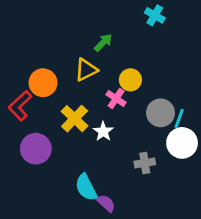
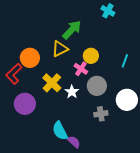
green arrow: (103, 43) -> (72, 30), size x1.5
gray circle: (161, 113) -> (97, 86), moved
cyan line: (179, 119) -> (125, 61), moved

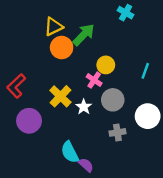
yellow triangle: (60, 49) -> (53, 27), moved
orange circle: (30, 58) -> (62, 48), moved

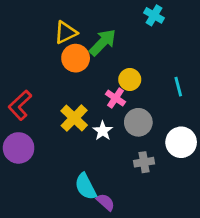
cyan line: (145, 71) -> (178, 87), turned -35
purple circle: (29, 121) -> (19, 148), moved

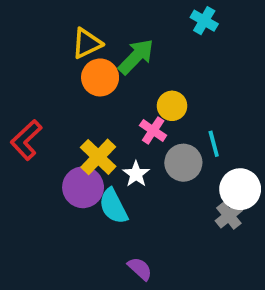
cyan line: (178, 87) -> (214, 144), moved
purple circle: (19, 148) -> (83, 187), moved
gray cross: (144, 162) -> (229, 216), moved, turned -30
cyan semicircle: (86, 186) -> (113, 206), moved

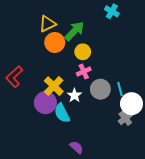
yellow circle: (172, 106) -> (83, 52), moved
pink cross: (153, 130) -> (84, 72), turned 32
cyan line: (214, 144) -> (120, 89), moved

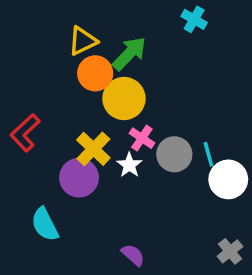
yellow circle: (83, 52) -> (124, 99), moved, size x1.5
pink cross: (84, 72) -> (142, 138), moved, turned -32
cyan semicircle: (62, 113) -> (45, 224), moved
gray cross: (125, 118) -> (230, 251), moved

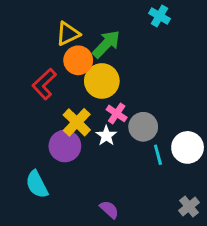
red L-shape: (25, 133) -> (44, 84), moved
cyan line: (208, 154) -> (158, 155), moved

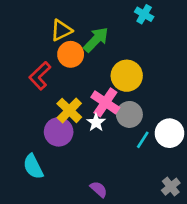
yellow circle: (102, 81) -> (127, 76), moved
pink cross: (117, 113) -> (105, 102), size x1.5
cyan line: (158, 155) -> (143, 140), turned 48

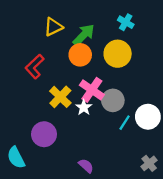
cyan cross: (144, 14) -> (126, 22), moved
orange circle: (71, 54) -> (80, 55), moved
yellow circle: (127, 76) -> (118, 54), moved
purple circle: (59, 132) -> (44, 134), moved
cyan semicircle: (33, 167) -> (16, 158), moved

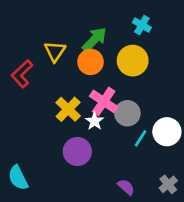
yellow triangle: (53, 27) -> (55, 51), moved, turned -30
red L-shape: (35, 67) -> (22, 74), moved
purple circle: (44, 134) -> (77, 151), moved
purple semicircle: (86, 166) -> (126, 187), moved

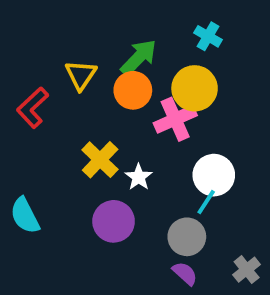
pink cross: (104, 101) -> (175, 119), moved, turned 32
gray circle: (127, 113) -> (187, 237), moved
white circle: (167, 132) -> (214, 175), moved
cyan semicircle: (18, 178) -> (25, 216), moved

